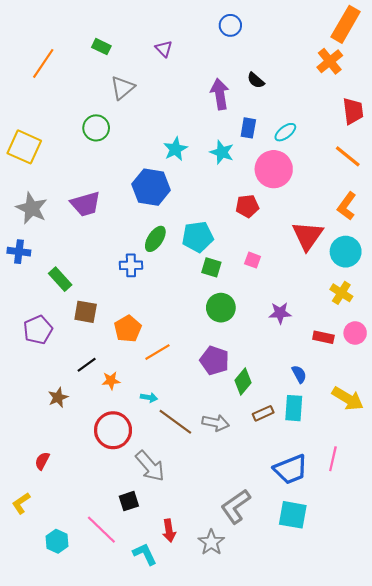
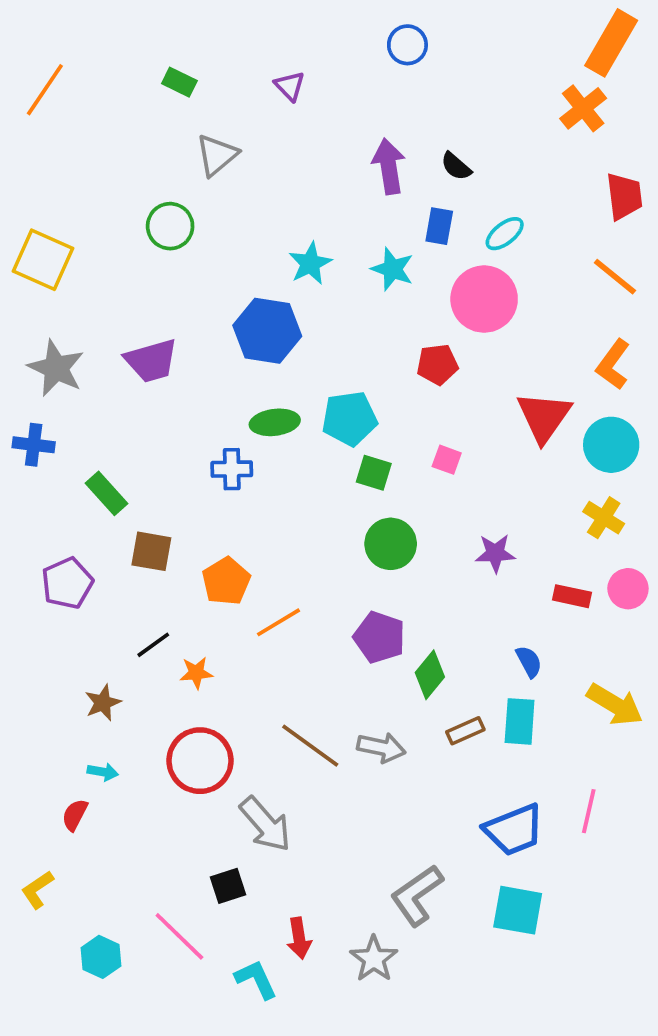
orange line: (43, 63) -> (45, 90), moved
black semicircle: (256, 80) -> (456, 166), moved
green ellipse: (155, 239) -> (275, 422), turned 50
cyan arrow: (149, 397) -> (103, 772), moved

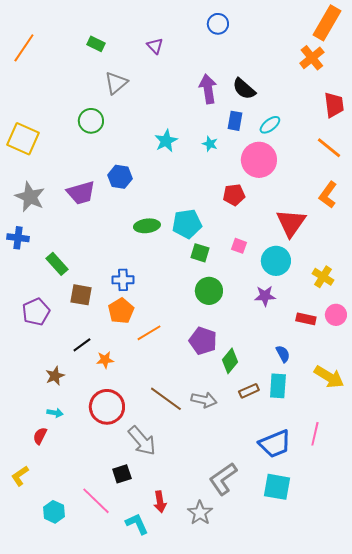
black semicircle: (456, 166) -> (244, 89), size x1.4
cyan star: (392, 269) -> (210, 144), size x0.7
blue hexagon: (267, 331) -> (120, 177), moved, size x0.7
cyan circle: (611, 445) -> (276, 261), moved
blue cross: (232, 469) -> (123, 280), moved

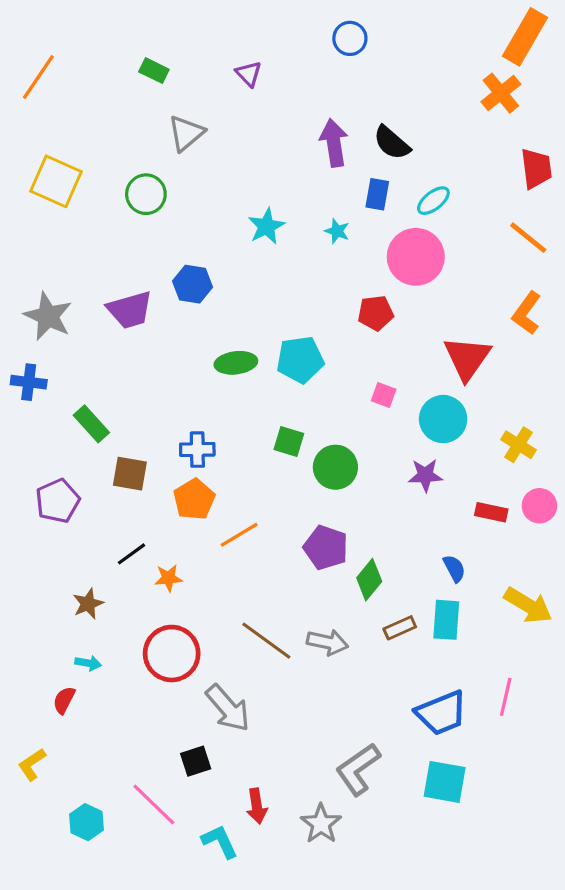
yellow square: (23, 139) -> (56, 181), moved
green square: (200, 253) -> (289, 442), moved

